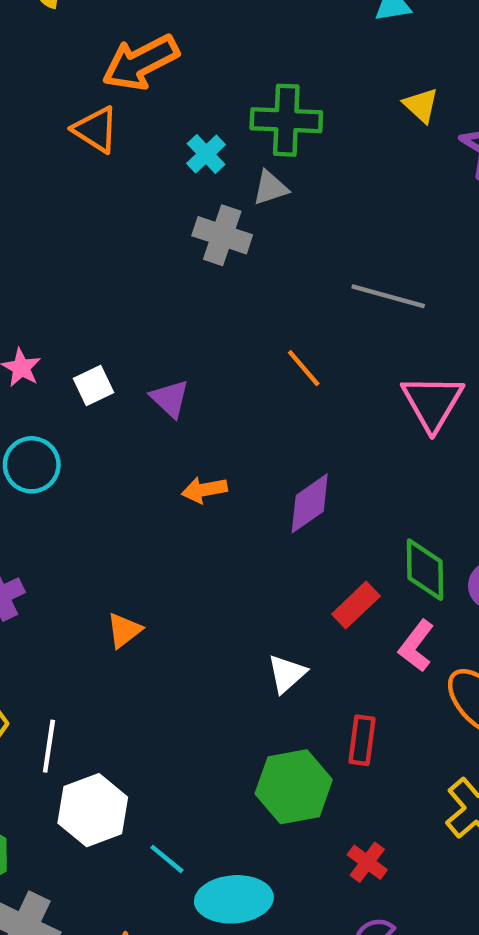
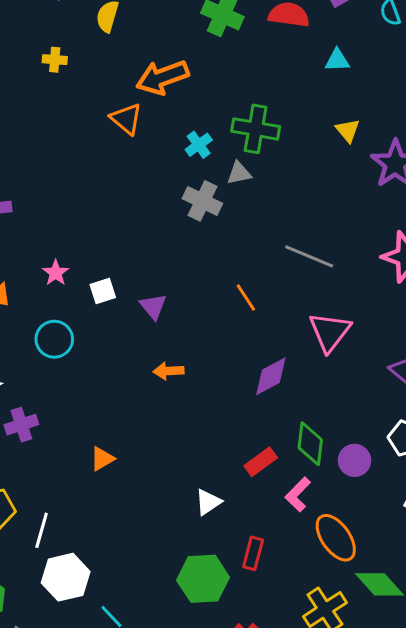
purple diamond: (310, 503) -> (271, 376), moved

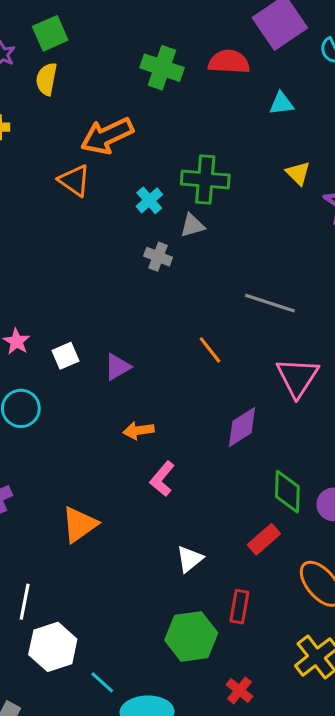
gray cross: (202, 201) -> (158, 257), size x0.7
purple triangle: (153, 306) -> (118, 367), turned 44
orange triangle: (102, 459) -> (79, 525), size x1.5
red rectangle: (261, 462) -> (264, 539), moved
pink L-shape: (298, 494) -> (162, 479), moved

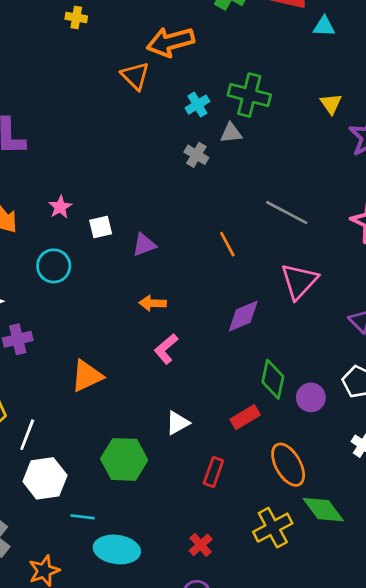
cyan triangle: (281, 103) -> (324, 26), moved
green hexagon: (191, 637) -> (124, 459), moved
cyan line: (102, 682) -> (82, 517), turned -45

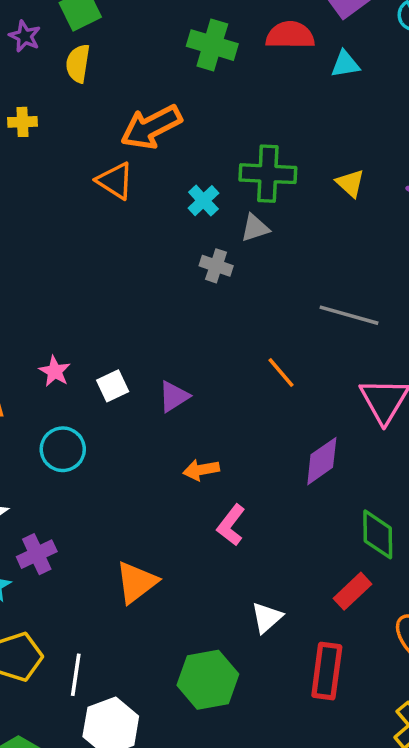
yellow triangle: (331, 104) -> (350, 183), moved
red rectangle: (213, 472) -> (327, 671), size x1.4

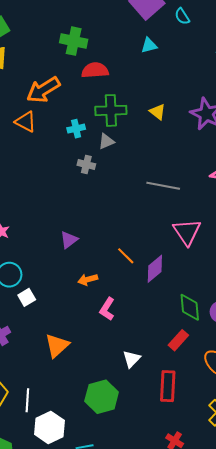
red semicircle: (290, 35) -> (95, 70), moved
cyan cross: (203, 201) -> (76, 129), turned 36
orange line: (281, 373) -> (126, 256), moved
white square: (113, 386) -> (27, 297), moved

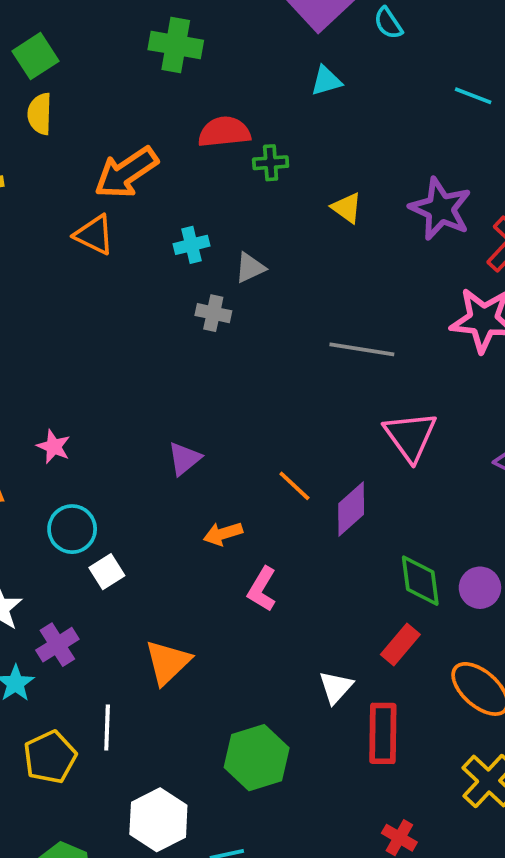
green cross: (74, 41) -> (176, 45), moved
green cross: (111, 110) -> (271, 163), moved, size x0.6
white triangle: (132, 359) -> (336, 687), moved
white line: (27, 400) -> (107, 727), moved

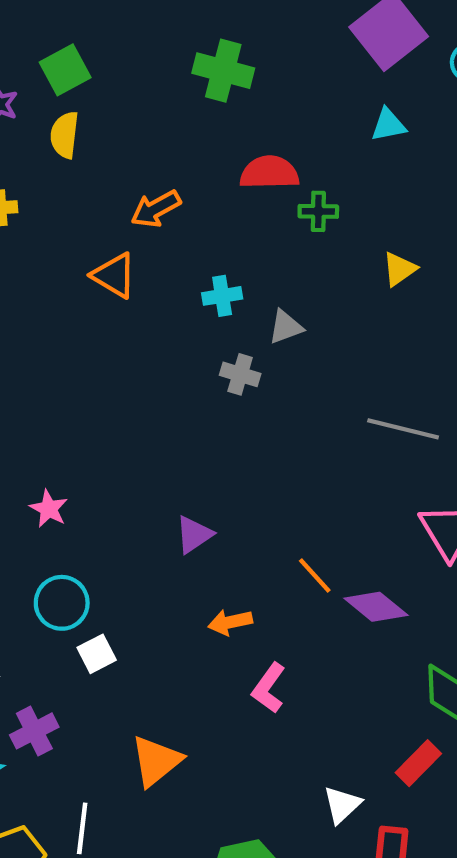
orange arrow: (126, 173) -> (156, 209), size x0.7
yellow triangle: (347, 208) -> (399, 269), turned 44
purple diamond: (351, 509) -> (376, 607), turned 76

